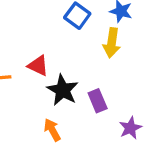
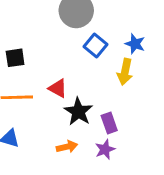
purple star: (130, 128) -> (105, 149), moved
orange arrow: (52, 130) -> (67, 147), turned 102

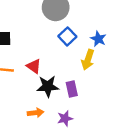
black star: (78, 112) -> (48, 86), turned 30
purple rectangle: (109, 123) -> (72, 89), moved

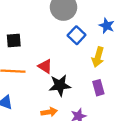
blue star: (98, 39) -> (107, 26), moved
purple rectangle: (72, 89) -> (98, 88), moved

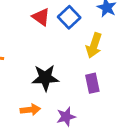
red triangle: (45, 66) -> (41, 17), moved

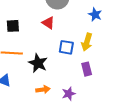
blue square: (69, 17) -> (66, 47), moved, turned -35
black star: (45, 78) -> (38, 63), moved, turned 30

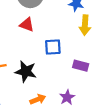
yellow arrow: (87, 42) -> (85, 25), moved
purple rectangle: (87, 69) -> (81, 66), turned -48

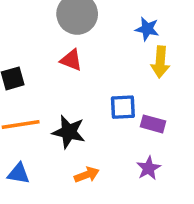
blue square: (53, 47) -> (123, 107), moved
purple star: (67, 97) -> (149, 168), moved

